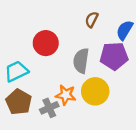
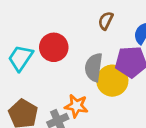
cyan trapezoid: (16, 71) -> (20, 58), moved, turned -30
yellow circle: (95, 91) -> (112, 81), moved

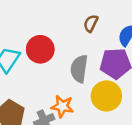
yellow circle: (112, 81) -> (106, 96), moved

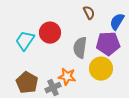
brown semicircle: (91, 23) -> (89, 13), turned 128

